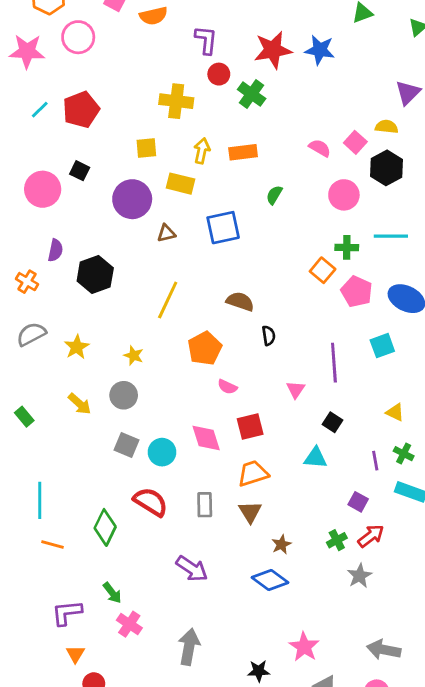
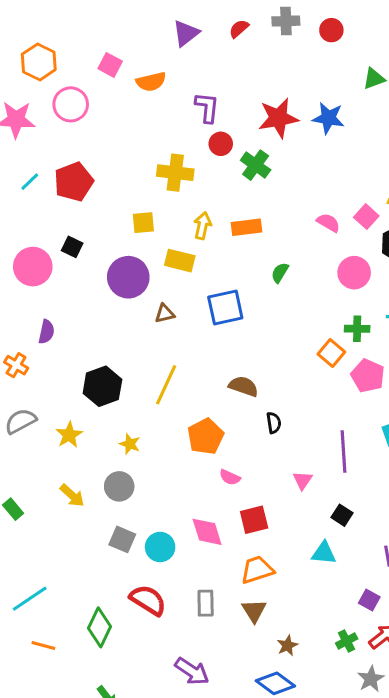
black hexagon: (95, 274) -> (102, 386), moved
cyan line: (40, 500) -> (30, 599), turned 56

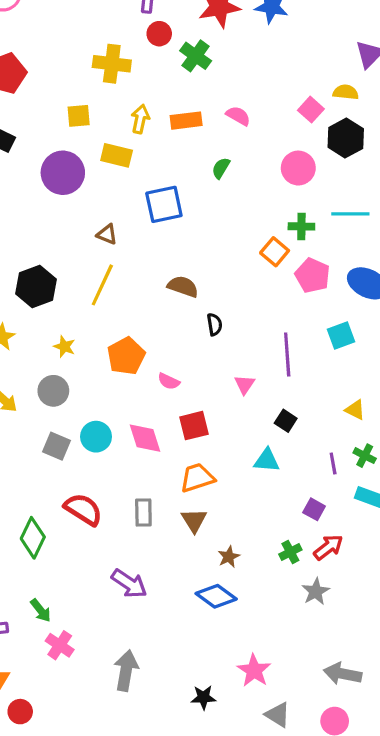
pink semicircle: (328, 223) -> (238, 116), moved
brown triangle: (165, 314) -> (107, 234), moved, turned 35
orange pentagon: (206, 436) -> (126, 356), moved
cyan circle: (160, 547) -> (96, 437), moved

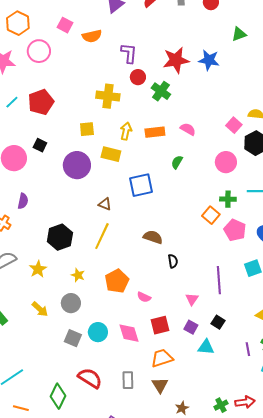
purple square: (314, 509) -> (191, 327), moved
red arrow: (328, 547) -> (245, 402), turned 30

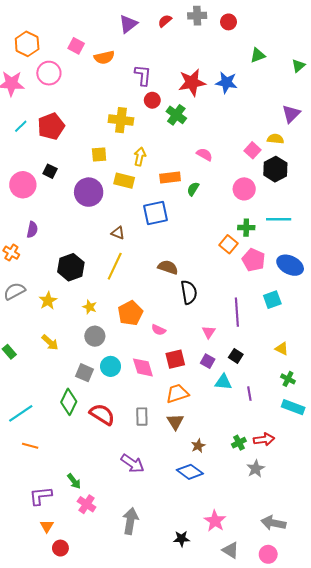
orange rectangle: (155, 132) -> (170, 177), moved
black semicircle: (173, 261) -> (189, 292), size x1.6
gray circle: (71, 303) -> (95, 336), moved
purple line: (248, 349) -> (249, 394), moved
green diamond: (58, 396) -> (69, 402), moved

